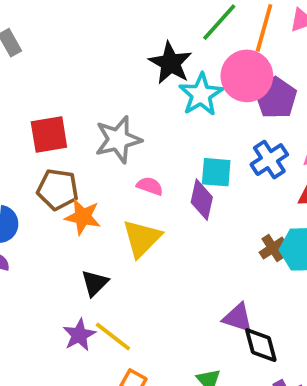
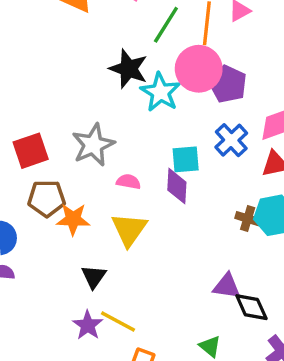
brown cross: (273, 248) -> (248, 219), turned -30

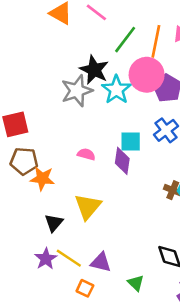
gray star: (93, 145) -> (77, 91), moved
yellow triangle: (129, 229) -> (88, 207), moved
purple triangle: (227, 286) -> (101, 262), moved

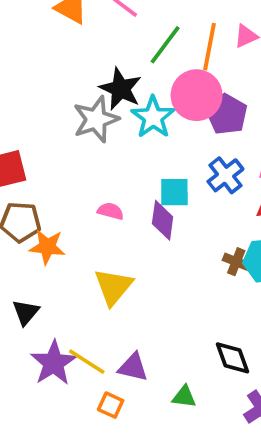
black triangle: (54, 223) -> (26, 312), moved
purple star: (46, 259) -> (54, 363), size x1.4
green triangle: (136, 283) -> (184, 397), turned -36

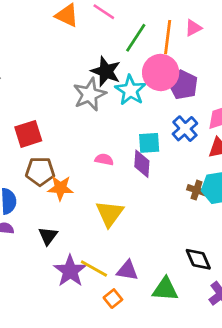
green triangle: (184, 397) -> (165, 289), size x1.5
orange square: (111, 405) -> (113, 299), turned 30

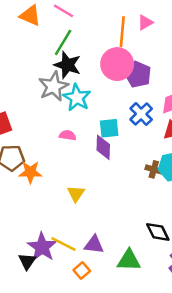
green line: (136, 38) -> (63, 42), moved
cyan star: (130, 90) -> (77, 98), moved
pink semicircle: (104, 160) -> (68, 135), moved
yellow triangle: (110, 214) -> (76, 194), size x0.7
black triangle: (48, 236) -> (27, 261), moved

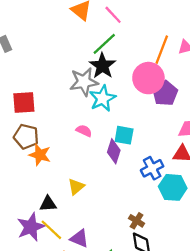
blue cross: (141, 114) -> (152, 168), moved
brown cross: (154, 169) -> (137, 221), moved
black triangle: (27, 261) -> (48, 204), moved, turned 36

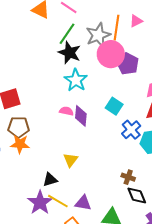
gray star: (84, 82) -> (98, 35), moved
cyan square: (124, 135) -> (114, 106), moved, turned 36
purple diamond: (114, 151) -> (81, 116), moved
orange star: (40, 155) -> (20, 144), moved

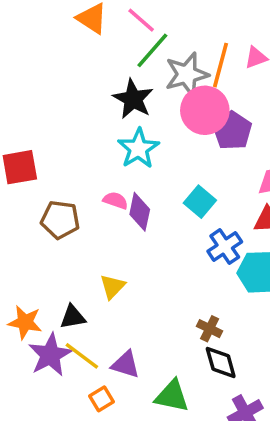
green line: (67, 34) -> (152, 50), moved
brown pentagon: (19, 127) -> (60, 220), moved
orange star: (20, 144) -> (25, 322), moved

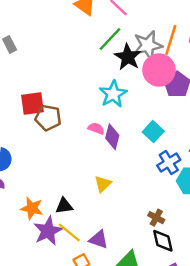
green line: (152, 50) -> (110, 39), moved
black star: (133, 99) -> (128, 57), moved
brown pentagon: (60, 220) -> (48, 118), moved
yellow triangle: (112, 287) -> (103, 184), moved

